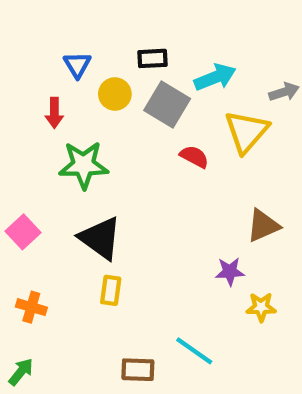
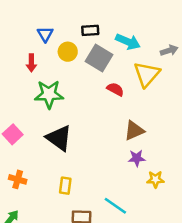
cyan arrow: (215, 77) -> (128, 42), turned 45
brown triangle: (263, 226) -> (134, 131), moved
yellow rectangle: (111, 290) -> (65, 186), moved

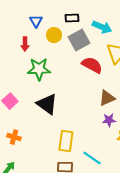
gray square: (99, 58) -> (79, 40), turned 30
red semicircle: (115, 89) -> (92, 65), size x1.5
yellow rectangle: (65, 186) -> (66, 141), moved, size x1.5

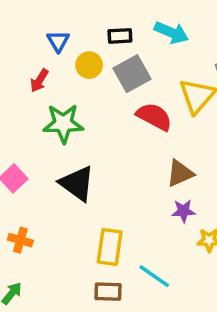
cyan arrow: (102, 27) -> (171, 32), moved
red arrow: (25, 44) -> (39, 81), turned 32

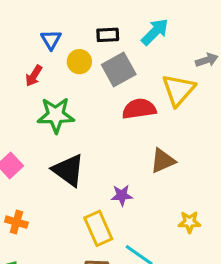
cyan arrow: (171, 32) -> (155, 32), turned -68
red semicircle: (154, 117) -> (139, 109), turned -36
purple star: (183, 211) -> (122, 195), moved
yellow rectangle: (110, 247) -> (98, 228), turned -32

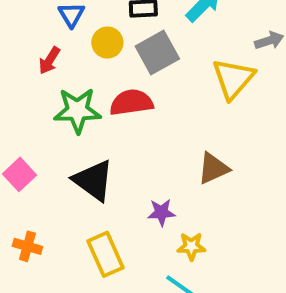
red semicircle: (139, 109) -> (131, 102), moved
yellow star: (189, 222) -> (191, 246), moved
yellow rectangle: (98, 228) -> (105, 254), moved

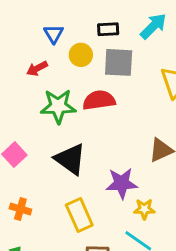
gray square: (157, 53) -> (119, 62), turned 32
red arrow: (49, 61) -> (37, 68), turned 30
purple star: (161, 212) -> (122, 183), size x1.5

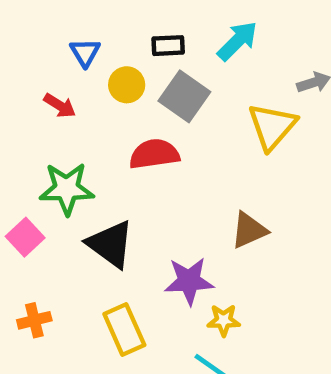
gray square: (119, 62) -> (184, 96), turned 32
red arrow: (37, 68) -> (60, 106), turned -120
green star: (58, 106) -> (67, 189), moved
orange cross: (20, 209) -> (34, 320), turned -30

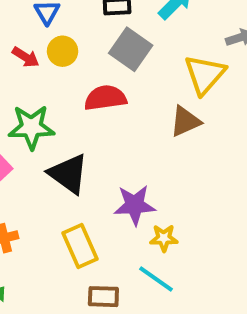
yellow circle: (127, 85) -> (63, 51), moved
brown triangle: (249, 230) -> (185, 121), moved

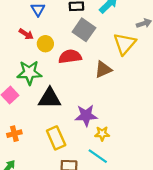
yellow circle: (63, 51) -> (45, 44), moved
brown triangle: (185, 121) -> (103, 69), moved
black triangle: (68, 174) -> (50, 98), turned -35

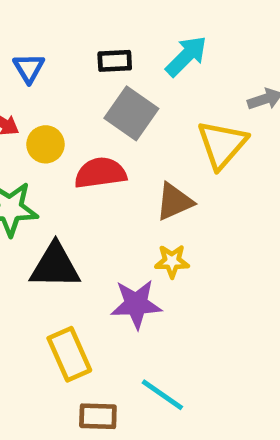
yellow star: (102, 134) -> (172, 261), moved

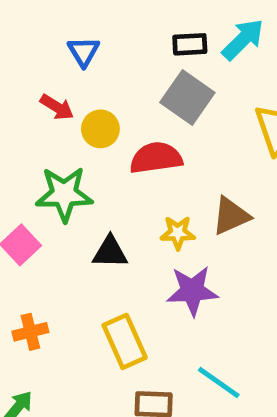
black rectangle: (115, 61) -> (190, 44), moved
brown triangle: (174, 202) -> (231, 216), moved
yellow star: (172, 261) -> (178, 233), moved
black triangle: (55, 266) -> (110, 252), size x0.7

